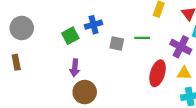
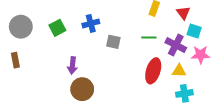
green square: (70, 36) -> (57, 28), moved
green line: (142, 38) -> (149, 37), moved

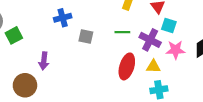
green square: (57, 28) -> (14, 35), moved
brown circle: (82, 89) -> (25, 85), moved

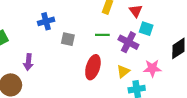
pink star: (176, 50) -> (152, 68), moved
red ellipse: (127, 66) -> (93, 67), moved
yellow triangle: (153, 66) -> (123, 71), moved, turned -40

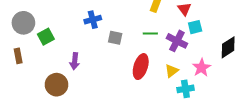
cyan square: (146, 29) -> (195, 27), turned -32
pink star: (152, 68) -> (201, 68), turned -30

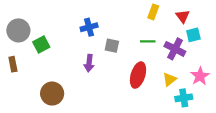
purple arrow: (75, 61) -> (89, 63), moved

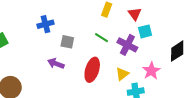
green line: (148, 41) -> (101, 38), turned 32
purple arrow: (89, 63) -> (56, 64), moved, turned 105

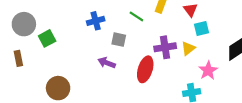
green line: (101, 38) -> (136, 16), moved
purple cross: (127, 45) -> (165, 47), moved, turned -36
yellow triangle: (122, 74) -> (188, 48), moved

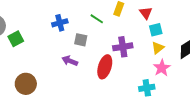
yellow triangle: (188, 48) -> (158, 48), moved

